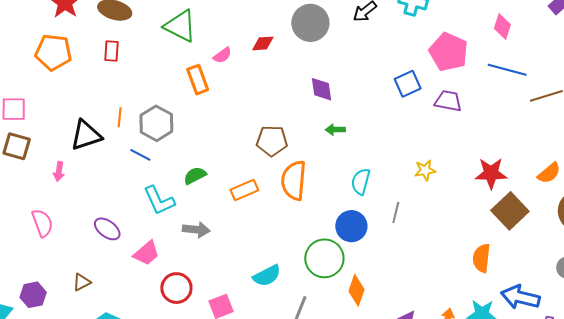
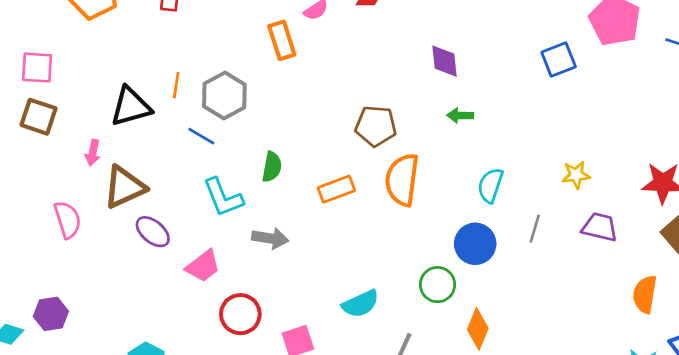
purple trapezoid: (448, 101) -> (600, 227), moved
green semicircle: (195, 176) -> (272, 167), turned 125
green circle: (324, 258) -> (438, 285), size x0.7
brown triangle: (82, 282) -> (124, 187), moved, size x1.8

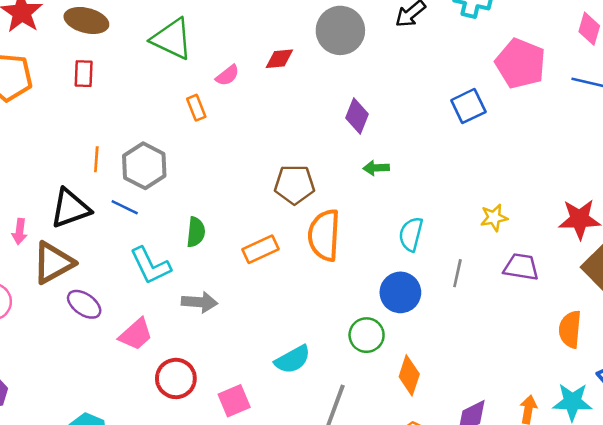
orange rectangle: (282, 40) -> (196, 108), size x0.7
purple diamond: (444, 61) -> (357, 116), turned 32
black triangle: (131, 107) -> (70, 208), moved

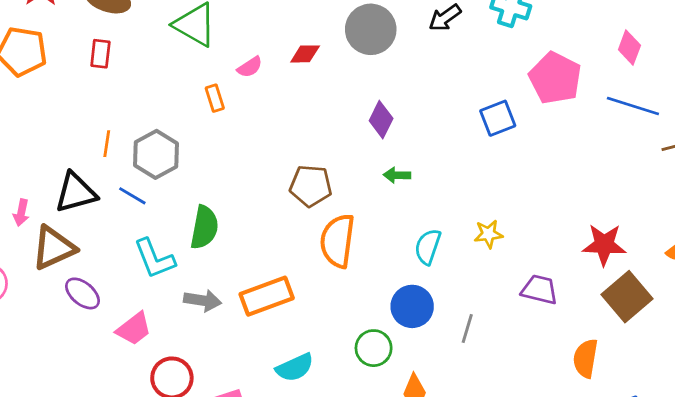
yellow star: (494, 218) -> (488, 234), moved
green semicircle: (196, 232) -> (204, 227), size x1.4
orange rectangle: (261, 249) -> (267, 296), moved, size x1.4
gray line: (457, 273) -> (467, 329), moved

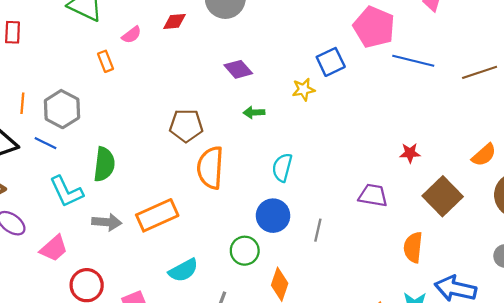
blue line: (633, 106) -> (413, 61), moved
purple diamond: (381, 120) -> (238, 69), turned -64
yellow star: (488, 234) -> (303, 89), moved
red star: (604, 245) -> (410, 153), moved, size x0.6

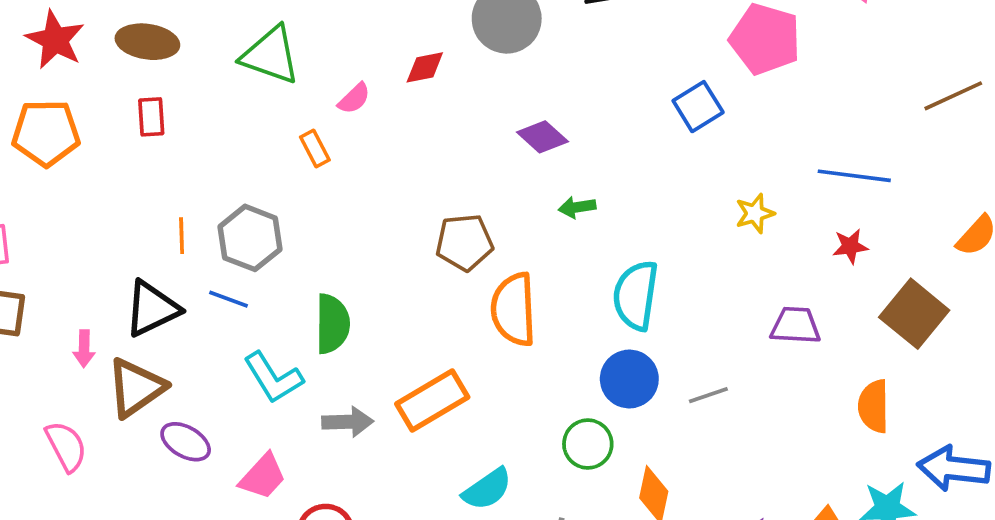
blue line: (413, 61) -> (854, 176), moved
yellow star: (303, 89) -> (755, 213), moved
cyan semicircle: (282, 167) -> (636, 295), size x1.4
gray line: (318, 230) -> (708, 395), turned 65

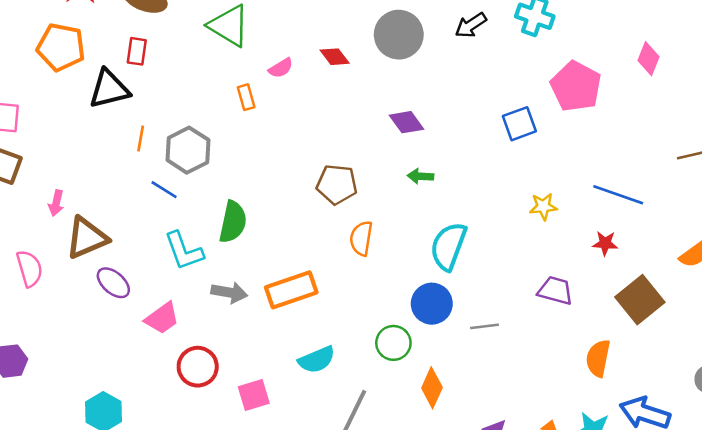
red diamond: (425, 67) -> (335, 57), turned 52
black triangle: (152, 309) -> (109, 89), moved
orange semicircle: (514, 309) -> (361, 238), size x0.7

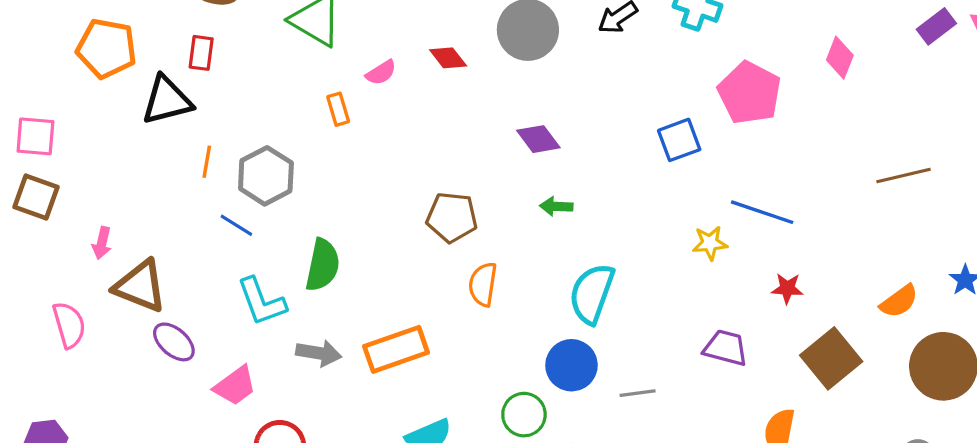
blue line: (618, 195) -> (762, 212), moved
brown triangle: (87, 238) -> (140, 286), turned 45

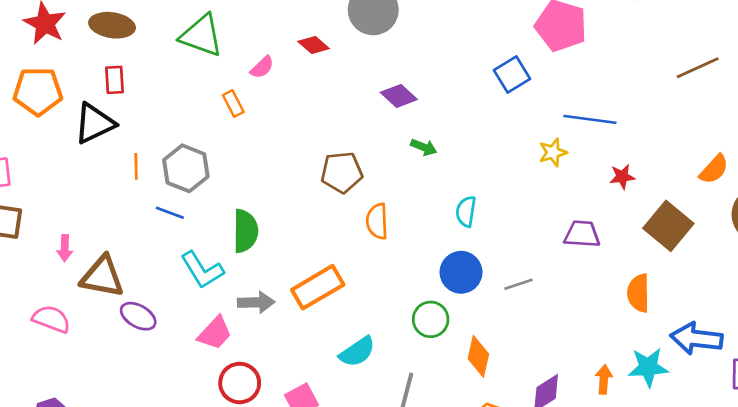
green arrow: (556, 206) -> (424, 147), turned -150
cyan semicircle: (592, 294) -> (466, 212), size x0.6
pink semicircle: (69, 325) -> (51, 319), turned -42
pink trapezoid: (235, 386) -> (215, 333), moved

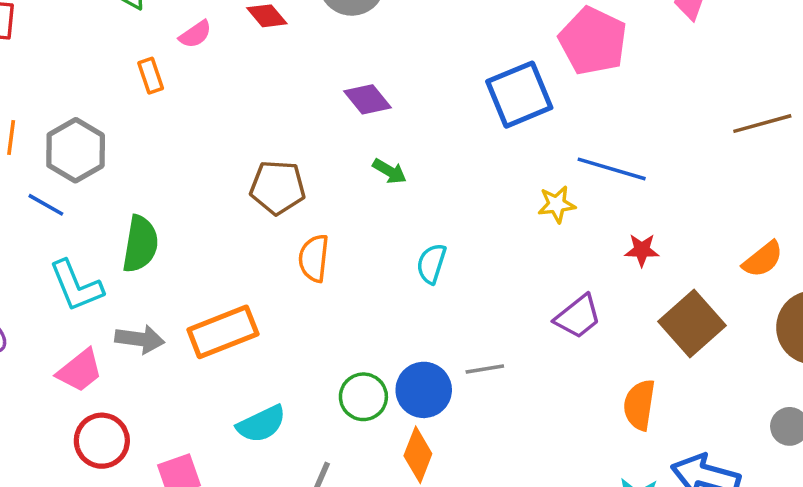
blue square: (512, 74) -> (519, 95), size x1.4
purple trapezoid: (582, 234) -> (578, 317), turned 129
blue circle: (461, 272) -> (424, 390), moved

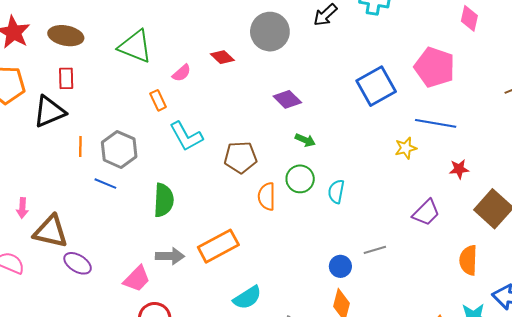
pink pentagon: (593, 41) -> (435, 67), moved
cyan L-shape: (76, 286) -> (186, 136), moved
blue circle: (424, 390) -> (340, 266), size x0.7
green circle: (363, 397) -> (300, 179), moved

